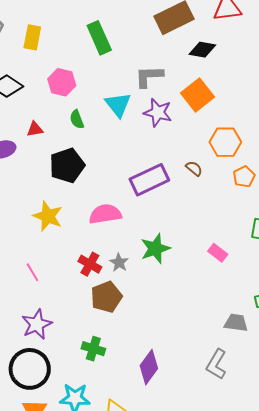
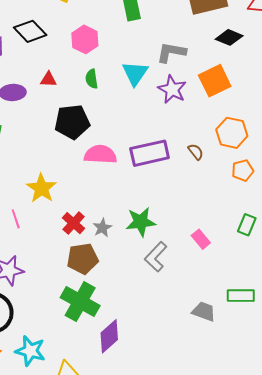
pink semicircle: (105, 214) -> (100, 154), moved
yellow star: (48, 216) -> (41, 188), moved
green cross: (93, 349) -> (80, 302), moved, size x1.6
gray L-shape: (216, 364) -> (156, 257), moved

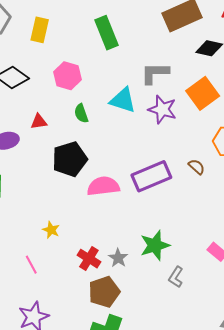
cyan triangle: (135, 73) -> (123, 100), turned -36
yellow star: (41, 188) -> (51, 230), size x0.6
gray L-shape: (156, 257) -> (176, 277), size x0.7

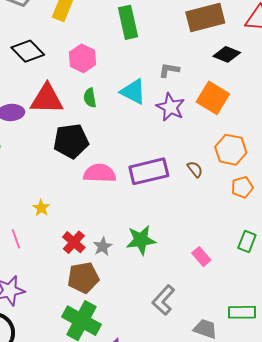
gray L-shape: (155, 73) -> (169, 70), size x0.7
orange square: (203, 93) -> (213, 98), turned -32
red triangle: (39, 122) -> (47, 99), size x2.0
gray L-shape: (176, 277) -> (163, 300), moved, size x1.4

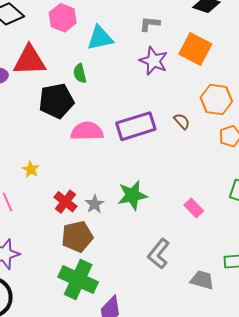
cyan triangle: (133, 92) -> (100, 38), moved, turned -36
green semicircle: (90, 98) -> (80, 73), moved

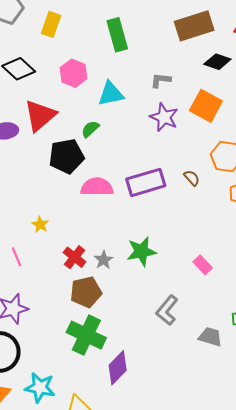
red triangle: (30, 60) -> (40, 116), turned -39
green semicircle: (80, 73) -> (90, 129), turned 60

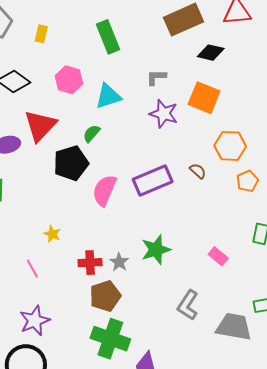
yellow rectangle: (51, 24) -> (41, 34), size x0.7
pink semicircle: (97, 187) -> (104, 190), turned -60
red cross: (75, 257) -> (90, 263), turned -35
gray trapezoid: (210, 337) -> (234, 327), size x1.5

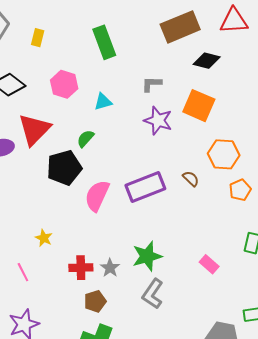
cyan triangle: (108, 96) -> (103, 102), size x0.7
brown pentagon: (105, 296) -> (95, 301), size x0.7
gray L-shape: (188, 305) -> (153, 294), moved

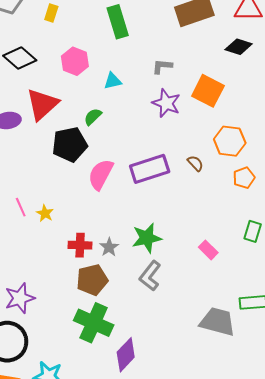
black diamond: (207, 61) -> (239, 47), moved
pink line: (23, 272) -> (21, 207), moved
brown pentagon: (95, 301) -> (92, 280), size x1.4

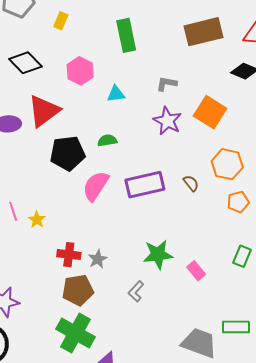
green semicircle: (93, 117) -> (107, 140), moved, turned 30
green star: (147, 238) -> (158, 255), moved
gray L-shape: (150, 276) -> (136, 291), size x0.7

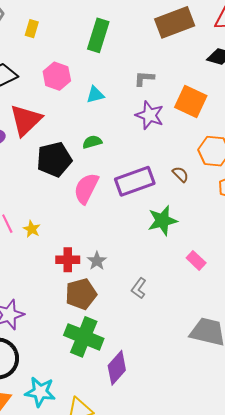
green rectangle: (126, 35) -> (98, 35), turned 36
green star: (158, 255) -> (162, 221), moved

